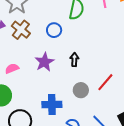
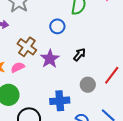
brown cross: (21, 30) -> (27, 47), moved
black arrow: (74, 60) -> (79, 55), turned 40

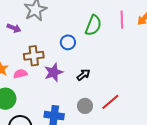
brown cross: (27, 47) -> (34, 56), turned 36

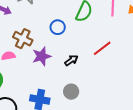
brown cross: (34, 56) -> (23, 39), turned 30
red line: (110, 102) -> (102, 48), moved

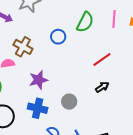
purple star: (42, 56) -> (38, 80), moved
black arrow: (71, 60) -> (102, 87), moved

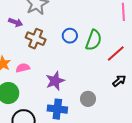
green semicircle: (85, 22) -> (94, 40), moved
brown cross: (23, 47) -> (36, 39), moved

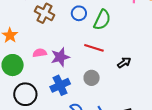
red line: (116, 54) -> (94, 48), moved, turned 54
pink semicircle: (23, 68) -> (40, 53), moved
blue cross: (57, 109) -> (60, 85), turned -36

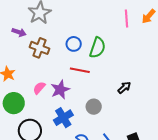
red line: (94, 48) -> (80, 70), moved
pink semicircle: (40, 53) -> (39, 88), turned -32

